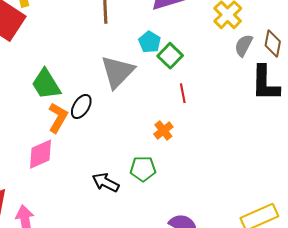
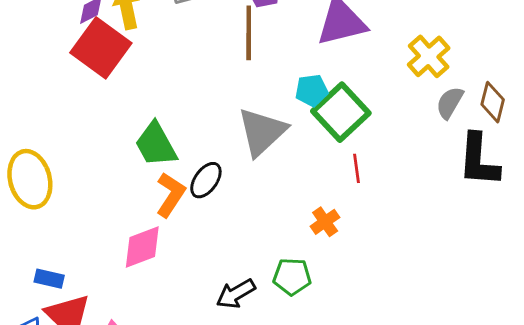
cyan pentagon: (150, 42) -> (312, 90), turned 30
green square: (170, 56) -> (341, 112), size x1.5
black arrow: (105, 182) -> (236, 294), turned -60

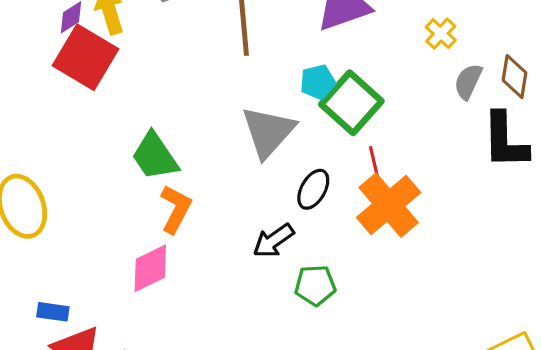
yellow cross: (429, 56) -> (441, 34), size x0.7
black ellipse: (206, 180) -> (313, 189), moved
orange cross: (325, 222) -> (389, 205), moved, size x2.0
black arrow: (236, 294) -> (273, 241), moved

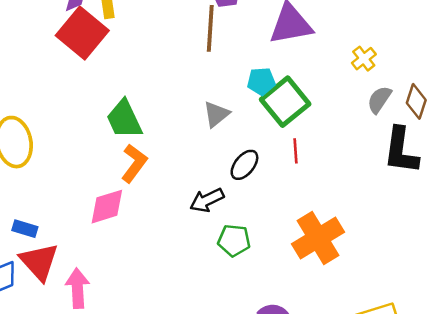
gray triangle: (268, 132) -> (216, 114), size x0.6
orange cross: (389, 205) -> (318, 238), moved

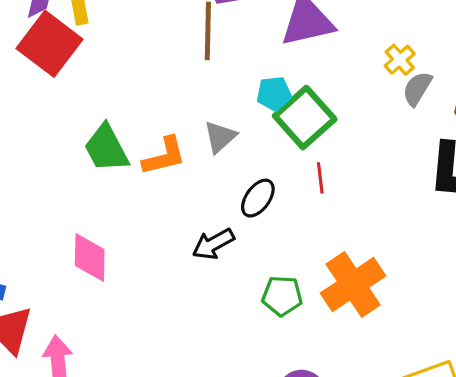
gray semicircle: (379, 100) -> (417, 89), moved
orange L-shape: (134, 163) -> (164, 156), moved, turned 42
pink diamond: (107, 207) -> (90, 257), turned -69
green pentagon: (234, 240) -> (282, 296), moved

